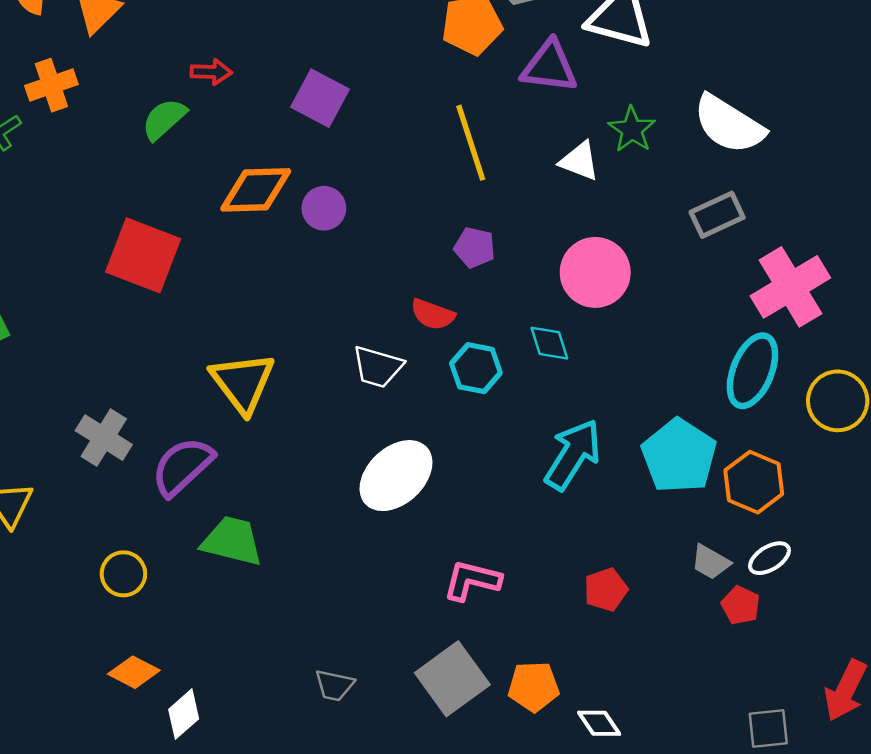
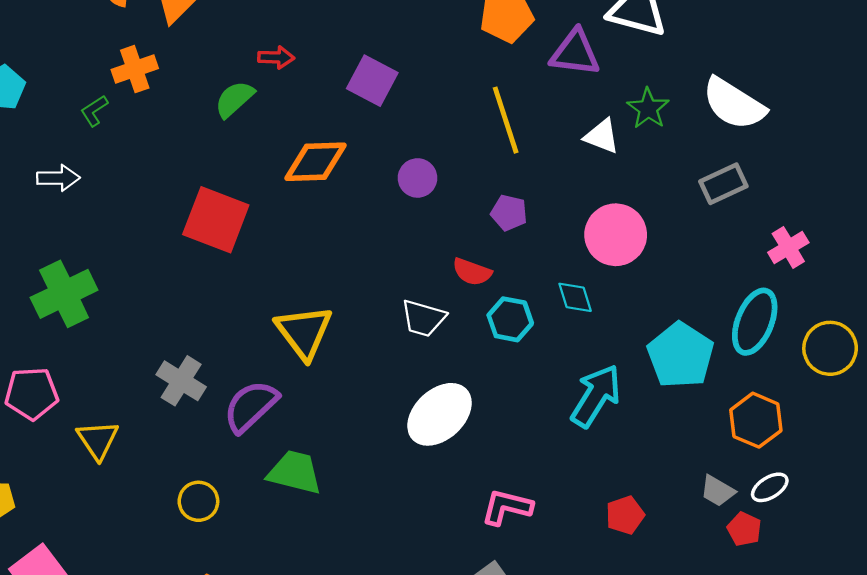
purple circle: (324, 208) -> (417, 178), moved
pink cross: (790, 287) -> (788, 247), size x0.6
cyan pentagon: (679, 456) -> (681, 355), moved

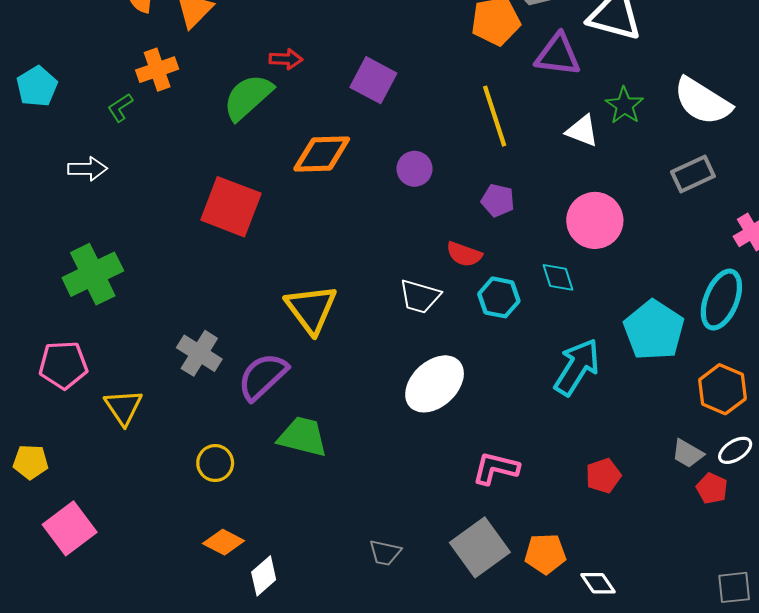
green semicircle: (234, 99) -> (248, 97), size x1.4

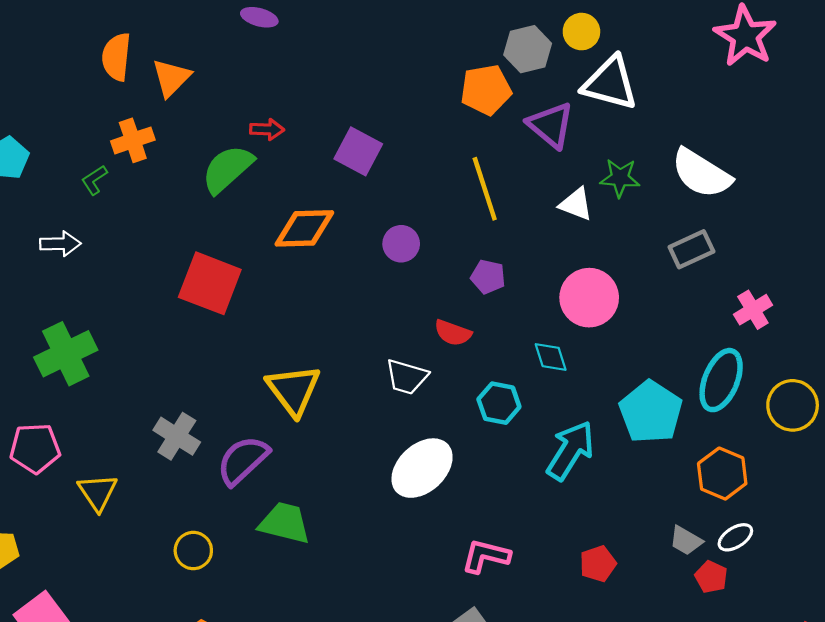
purple triangle: (558, 55) -> (551, 125), turned 33
green star: (624, 105) -> (620, 178), turned -30
cyan hexagon: (499, 297) -> (499, 403), moved

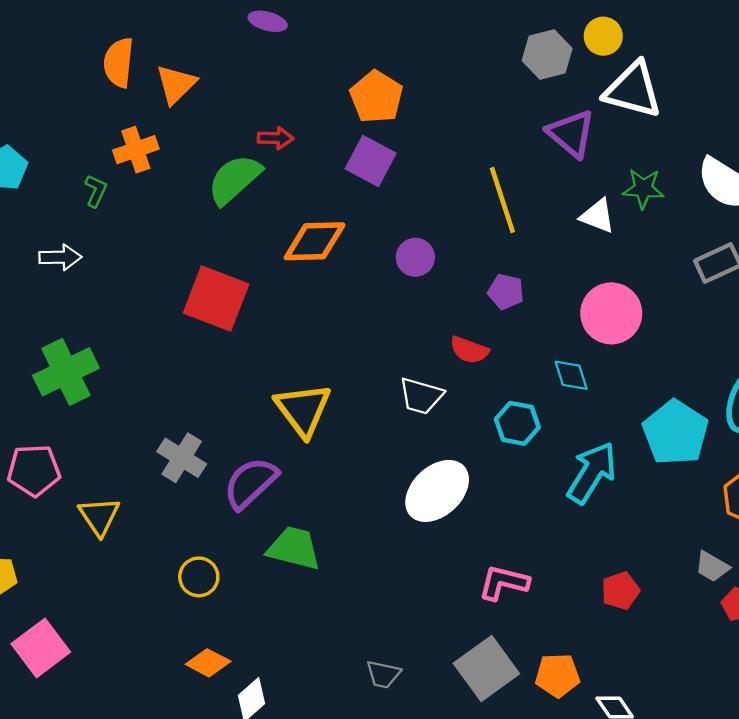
orange pentagon: (486, 90) -> (376, 97), moved, turned -30
green L-shape: (94, 180) -> (96, 191), turned 148

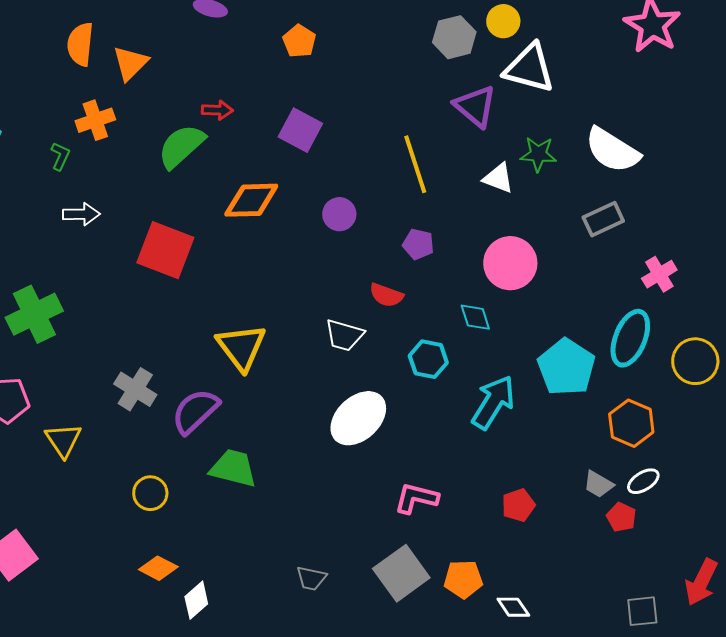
orange pentagon: (376, 97) -> (299, 41), moved, size x0.7
white arrow: (60, 257) -> (81, 214), moved

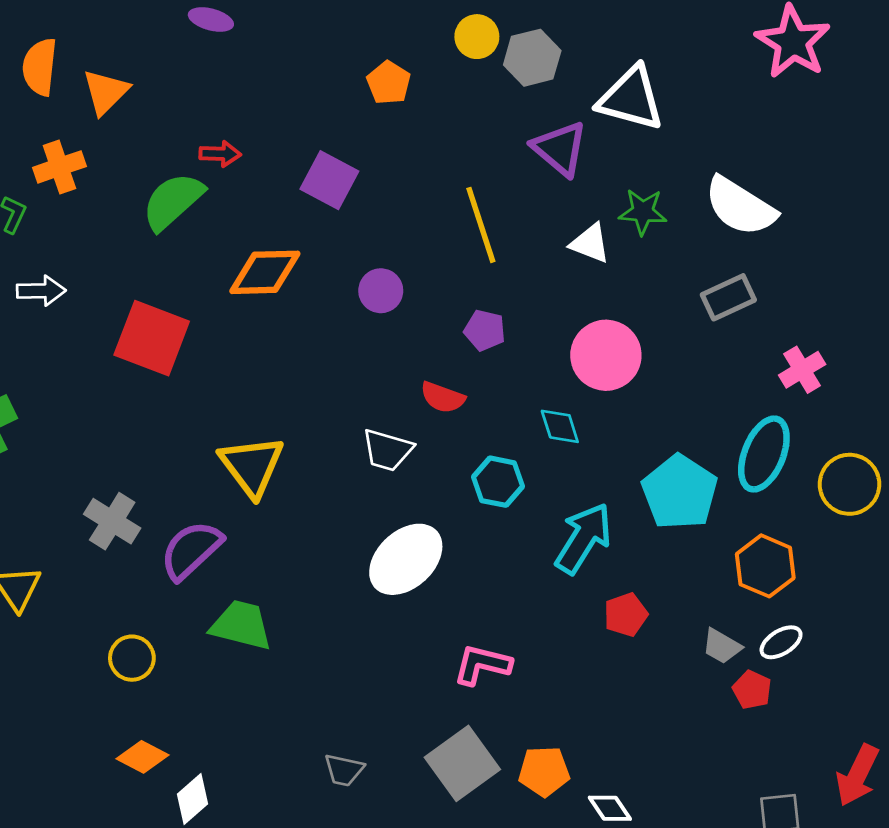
yellow circle: (503, 21) -> (477, 37), moved
orange pentagon: (299, 41) -> (389, 83), moved
red pentagon: (518, 505) -> (626, 615), moved

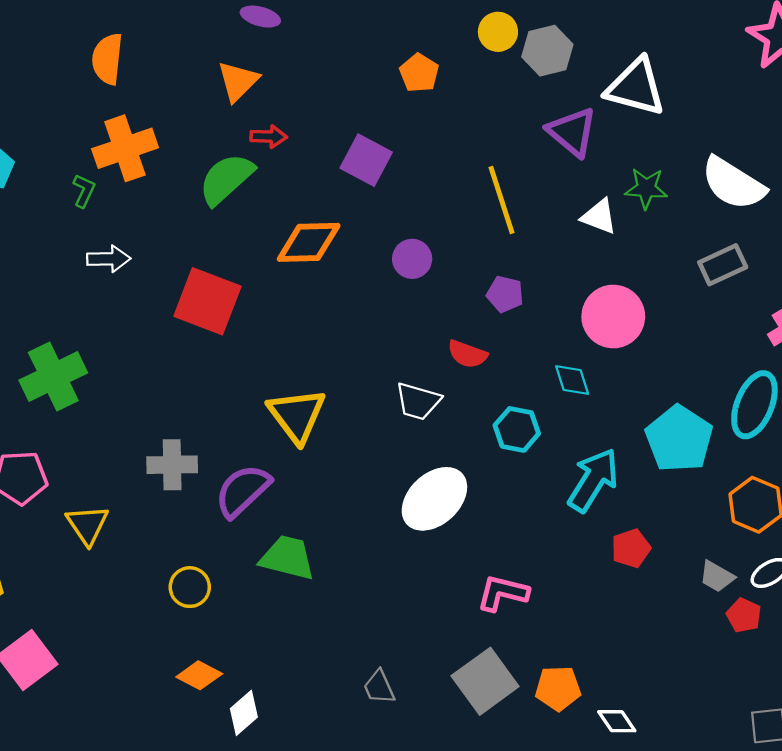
orange triangle: (106, 92) -> (238, 81), moved
orange cross: (59, 167) -> (125, 148), size x1.4
gray cross: (112, 521) -> (172, 465), turned -33
gray trapezoid: (344, 770) -> (379, 687), turned 54

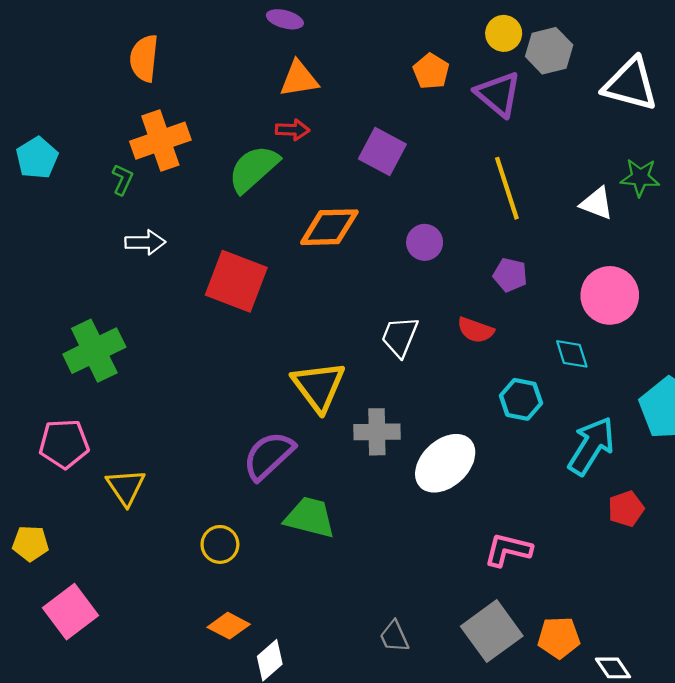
orange triangle: (238, 81) -> (299, 79), moved, turned 36
purple triangle: (572, 132) -> (498, 94), moved
white trapezoid: (418, 401) -> (400, 337), moved, turned 96
gray cross: (172, 465) -> (377, 432), moved

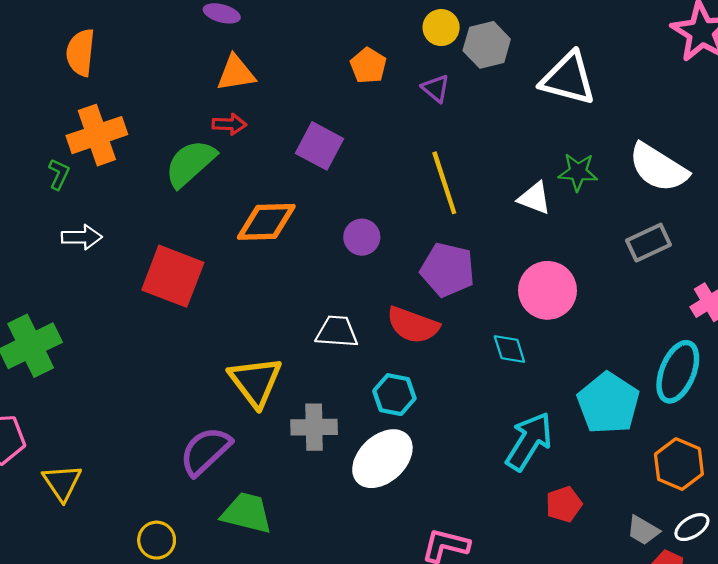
purple triangle: (498, 94) -> (436, 88), size x0.6
purple pentagon: (510, 275) -> (448, 270), size x1.6
red semicircle: (475, 330) -> (413, 325), size x1.4
white trapezoid: (400, 337) -> (337, 332), turned 72
cyan hexagon: (521, 399) -> (394, 395), moved

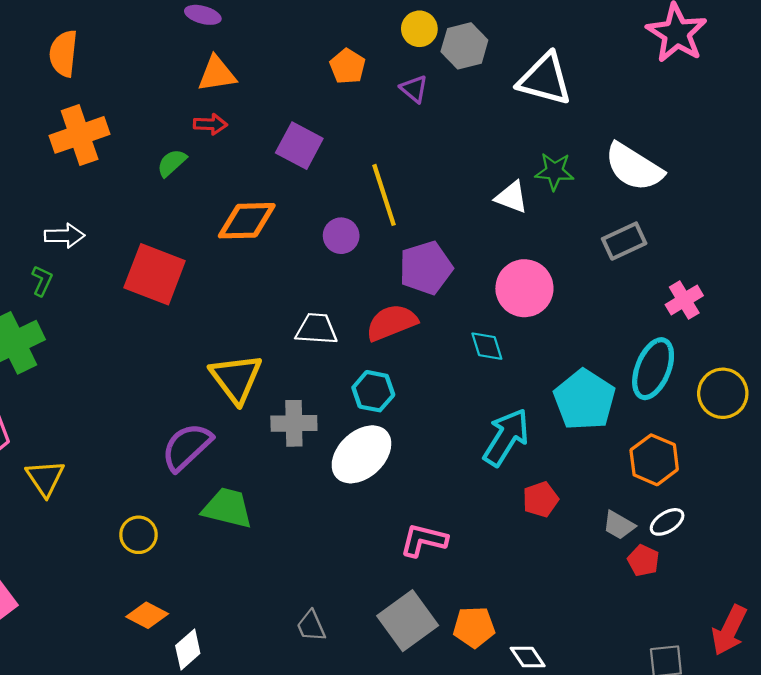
green semicircle: (190, 163) -> (172, 163), size x0.6
green L-shape: (59, 174) -> (42, 281), moved
yellow line: (444, 183) -> (384, 195), moved
purple pentagon: (448, 270) -> (426, 268), turned -30
red semicircle: (413, 325) -> (391, 323), turned 138

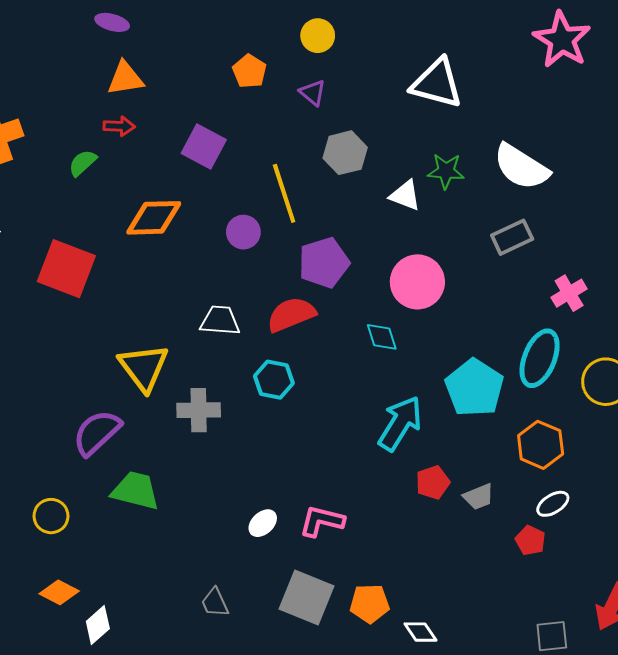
gray hexagon: (464, 46) -> (345, 153), moved
white ellipse: (361, 454) -> (263, 523), moved, size x0.5
gray trapezoid: (619, 525) -> (478, 497), moved, turned -52
gray square: (408, 621) -> (306, 597), turned -32

